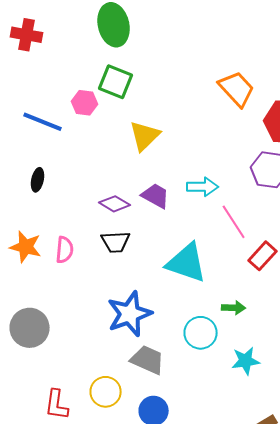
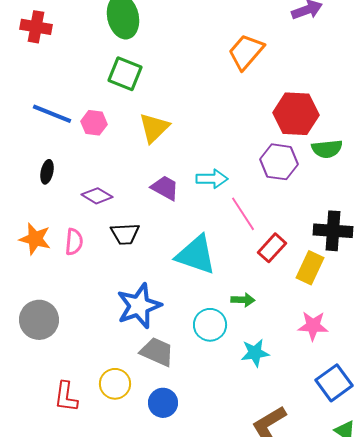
orange trapezoid: (237, 89) -> (246, 52), moved, turned -96
pink hexagon: (85, 103) -> (94, 123), moved
purple diamond: (115, 204) -> (97, 196), moved

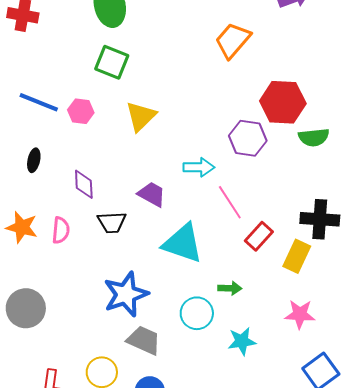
purple hexagon: (279, 162) -> (248, 138), moved
purple trapezoid: (165, 188) -> (152, 194), moved
purple diamond: (97, 196) -> (84, 184), turned 56

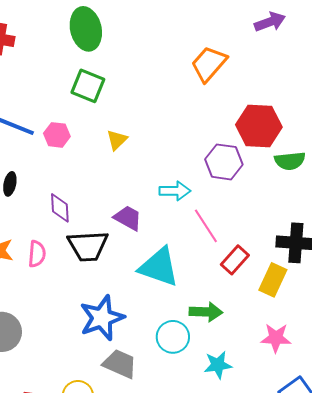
yellow triangle: (141, 116) -> (117, 140), size x0.7
black trapezoid: (112, 222) -> (88, 246), size x1.4
green arrow: (230, 288) -> (206, 312), size x1.4

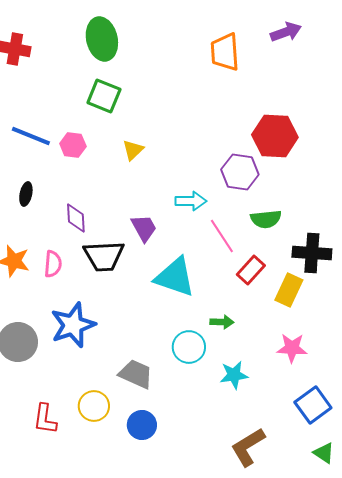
orange trapezoid: (209, 64) -> (225, 52), moved, turned -45
green semicircle: (290, 161) -> (266, 219), moved
purple trapezoid: (128, 218) -> (144, 228), turned 32
green arrow: (206, 312) -> (222, 322), size x0.7
blue star: (102, 318) -> (73, 325), moved

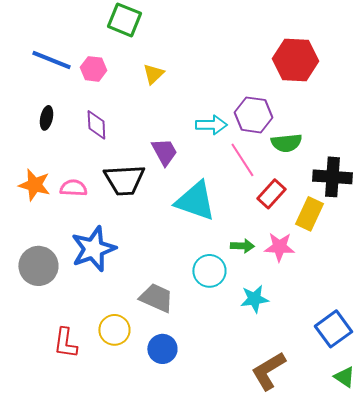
purple hexagon: (240, 172) -> (253, 115), moved
purple diamond: (76, 218) -> (96, 125), moved
pink semicircle: (53, 264) -> (73, 188), turned -92
pink star: (292, 348) -> (279, 247), moved

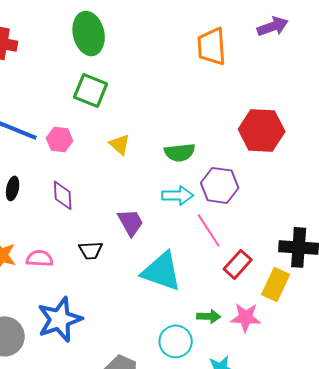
yellow triangle: (153, 74) -> (120, 144), turned -35
green semicircle: (286, 143) -> (180, 152), moved
black trapezoid: (124, 180) -> (91, 250), size x0.6

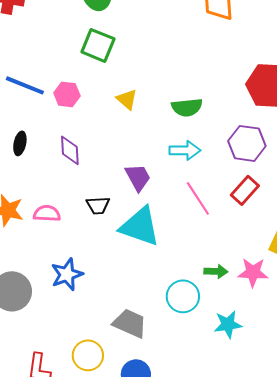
purple hexagon: (220, 185) -> (247, 143), moved
pink line: (209, 230) -> (198, 198), moved
red rectangle: (238, 264) -> (245, 190), moved
cyan triangle: (162, 271) -> (140, 226), moved
blue star: (60, 319) -> (67, 274), size x0.7

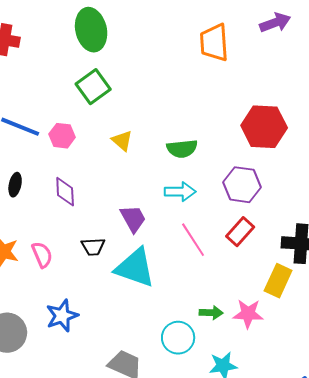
green square: (98, 45) -> (93, 87), turned 32
pink semicircle: (47, 213) -> (42, 255), turned 64

